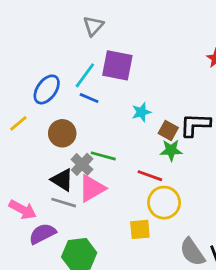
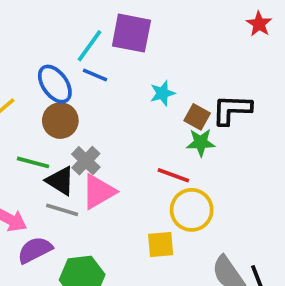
blue ellipse: (47, 89) -> (55, 84), moved, turned -72
green line: (103, 156) -> (33, 162), moved

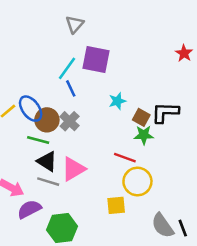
blue line: (95, 75) -> (71, 88), turned 42
blue ellipse: (55, 84) -> (31, 109), moved
gray cross: (86, 161) -> (70, 121), moved
green line: (33, 162) -> (38, 140), moved

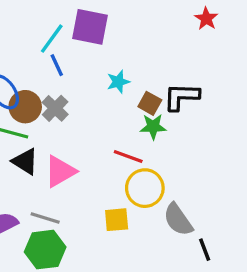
gray line: (48, 182) -> (45, 218), moved
gray semicircle: (163, 226) -> (178, 220), moved

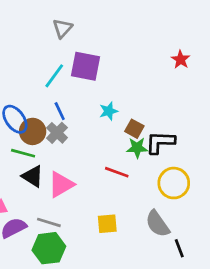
blue line: (57, 65) -> (60, 111), moved
black L-shape: (181, 97) -> (160, 142), moved
yellow circle: (145, 188) -> (174, 183), moved

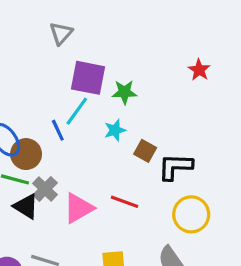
cyan line: (54, 76) -> (77, 111), moved
gray cross: (57, 133) -> (45, 189), moved
green star: (137, 148) -> (125, 92), moved
pink triangle: (61, 184) -> (78, 208), moved

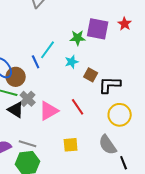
purple square: (88, 78) -> (98, 29), moved
red line: (125, 202) -> (78, 107), turned 36

